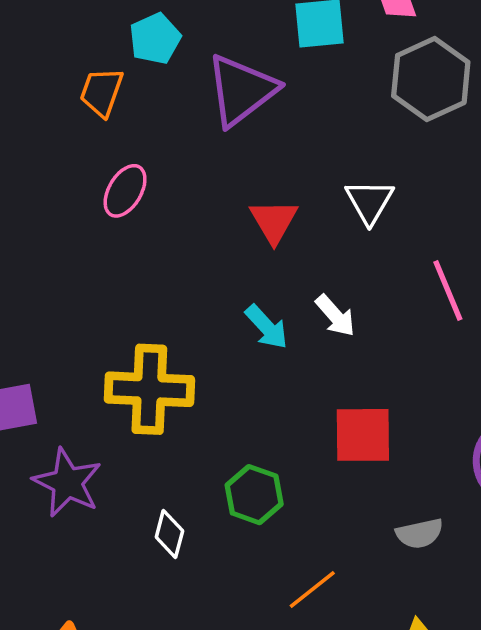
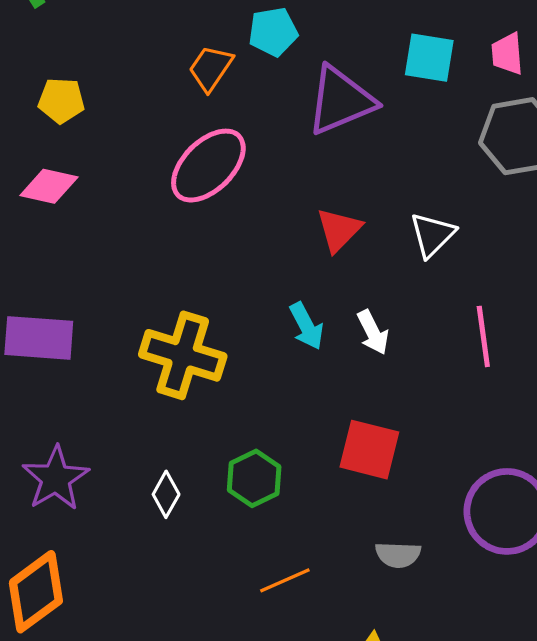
pink ellipse: (125, 191) -> (208, 166), size x1.6
purple star: (67, 483) -> (56, 478), moved

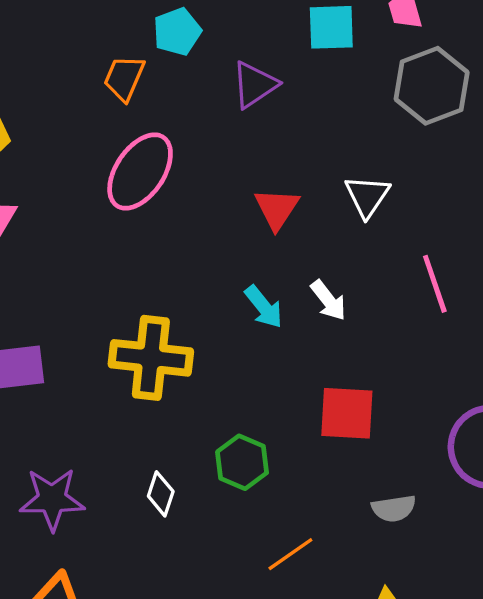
purple triangle: (341, 100) -> (254, 85), size x0.7
purple star: (56, 478) -> (52, 499), turned -30

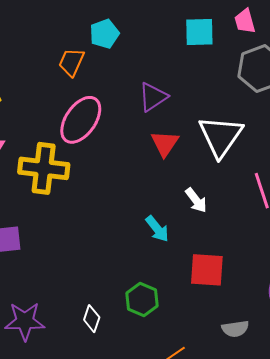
purple triangle: (254, 85) -> (153, 97), moved
white triangle: (367, 196) -> (221, 136), size x1.6
cyan arrow: (264, 307) -> (157, 229), moved
yellow cross: (151, 358) -> (44, 168), moved

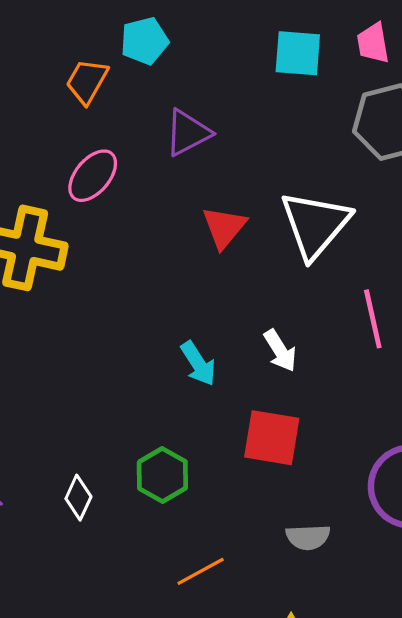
purple triangle: (153, 97) -> (188, 133), moved
pink ellipse: (81, 120) -> (93, 176), size x0.7
white arrow: (196, 200) -> (280, 351), moved

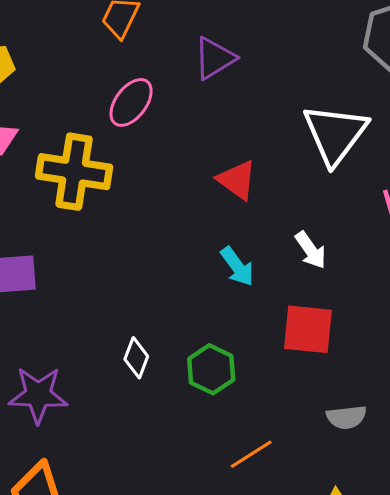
red triangle: (224, 227) -> (237, 180), moved, turned -30
white diamond: (78, 498) -> (136, 358), moved

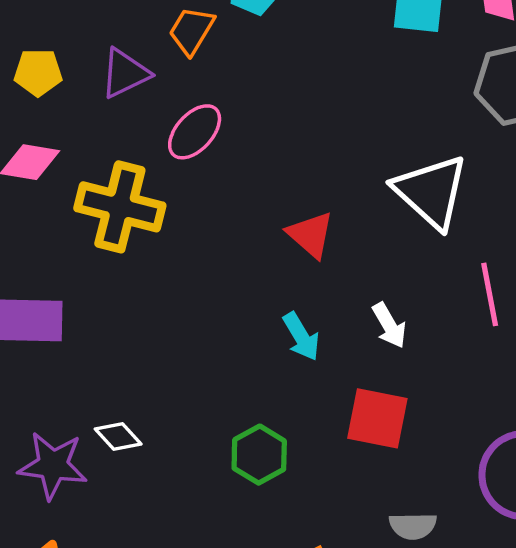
purple triangle: (215, 58) -> (125, 73), moved
white triangle: (335, 134) -> (431, 192), turned -30
white diamond: (136, 358) -> (118, 436), moved, turned -69

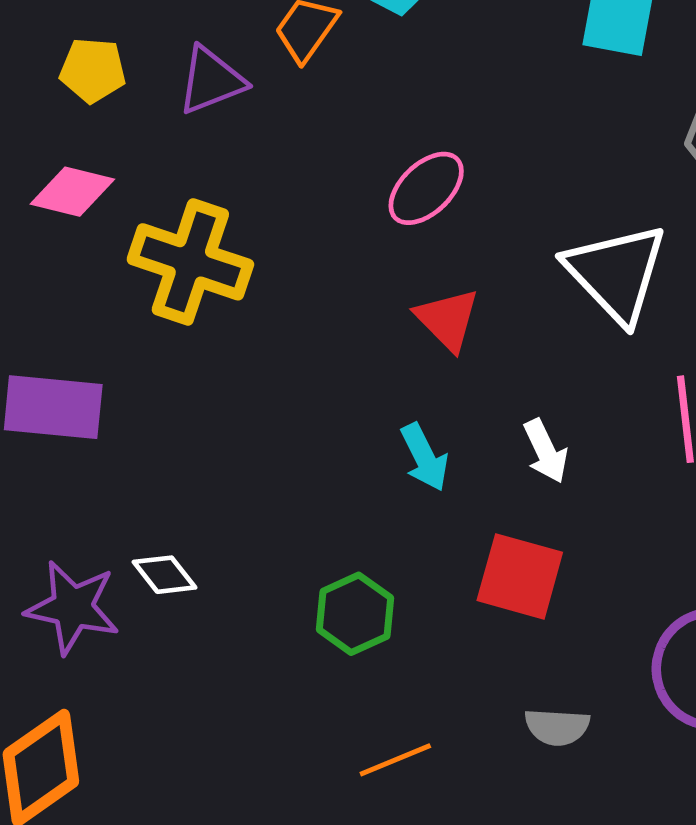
pink ellipse: (195, 132) -> (426, 188), moved

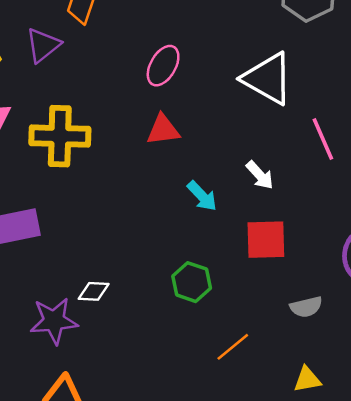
red triangle: (447, 319) -> (163, 130), moved, turned -36
white diamond: (164, 575) -> (94, 291), turned -32

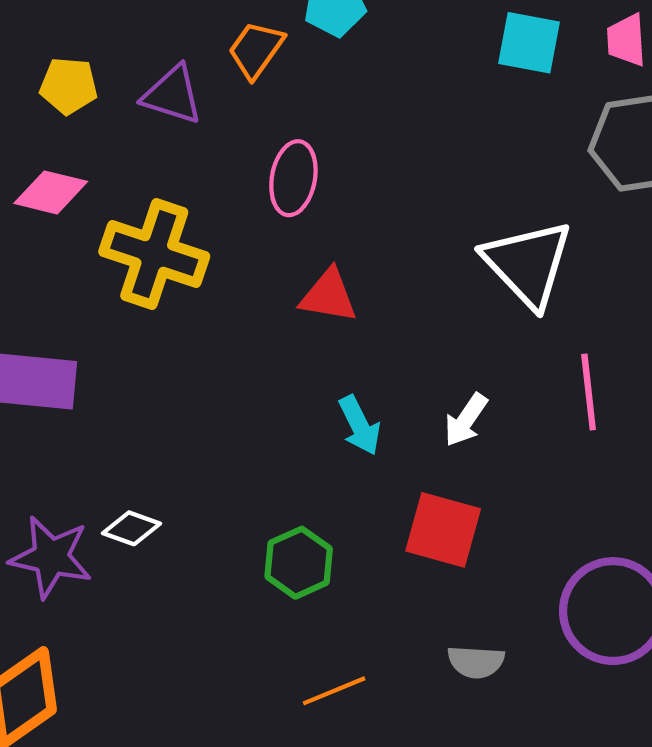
purple triangle: (43, 45) -> (172, 95), turned 39
pink ellipse: (163, 66) -> (293, 178), moved, turned -36
white arrow: (260, 175) -> (466, 420), turned 60

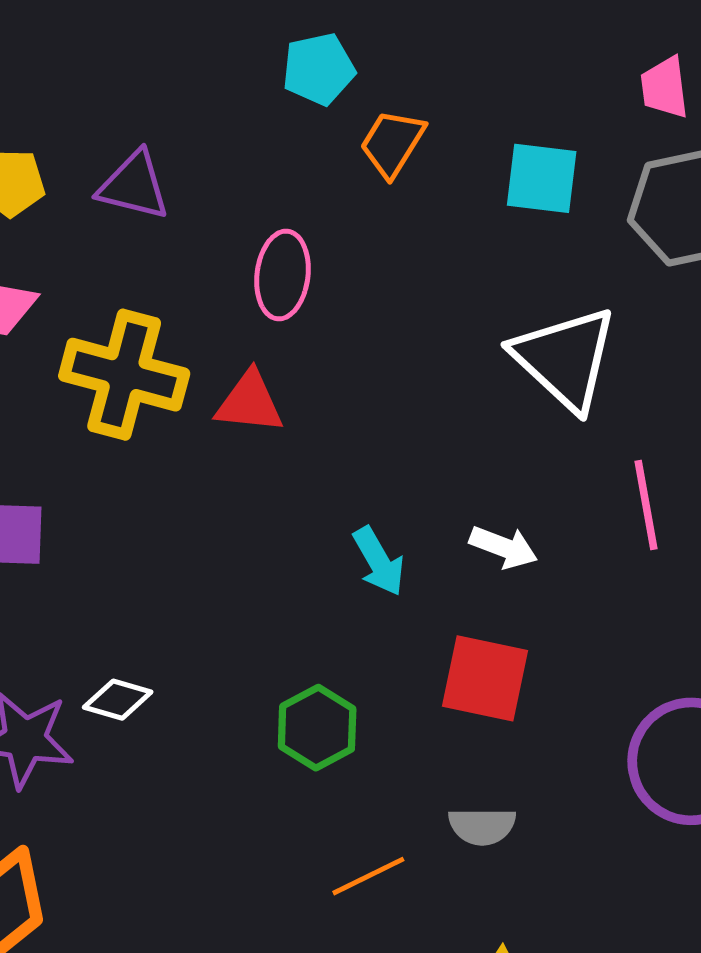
cyan square: (529, 43) -> (542, 178), moved
orange trapezoid: (256, 50) -> (392, 143), moved
red triangle: (329, 296) -> (250, 402), moved
white arrow: (466, 420) -> (504, 547), turned -100
gray semicircle: (476, 662) -> (482, 826), moved

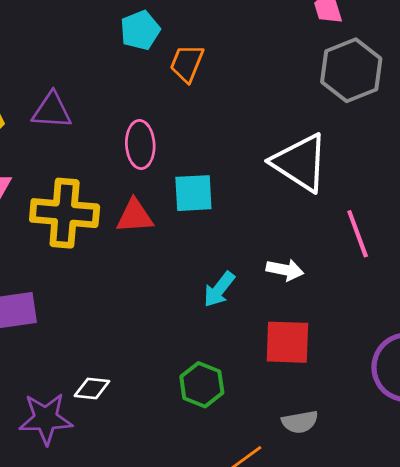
cyan square: (542, 178) -> (193, 193), moved
cyan arrow: (379, 561) -> (219, 289), turned 78

